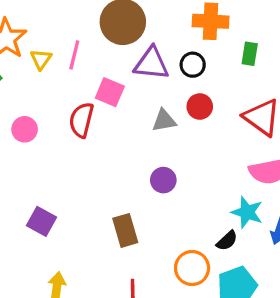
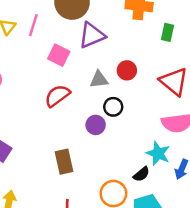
purple triangle: (151, 64) -> (92, 35), turned -32
black circle: (193, 65) -> (113, 107), moved
red semicircle: (81, 120) -> (57, 96), moved, turned 36

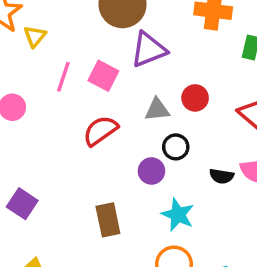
pink line: (33, 25) -> (63, 77), moved
cyan star: (158, 153) -> (178, 215), moved
black semicircle: (141, 174) -> (222, 176), moved, turned 48

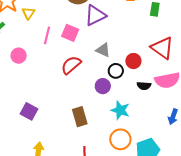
red circle: (195, 98) -> (133, 61), moved
gray triangle: (157, 110) -> (103, 50), turned 35

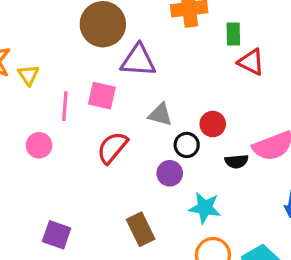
purple triangle: (95, 15) -> (138, 60), turned 40
red triangle: (162, 48) -> (251, 62), moved, size x0.7
pink circle: (19, 56) -> (39, 145), moved

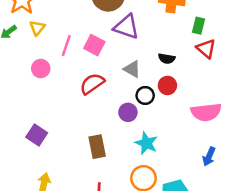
yellow triangle: (28, 75) -> (37, 28), moved
black semicircle: (236, 161) -> (167, 59), moved

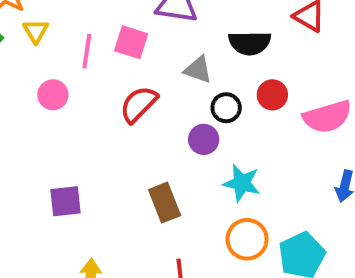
black semicircle: (167, 59) -> (250, 43), size x1.5
red circle: (167, 85) -> (272, 95), moved
purple square: (37, 135) -> (65, 201), turned -30

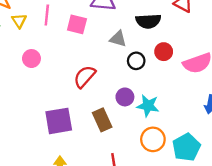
pink line: (87, 51) -> (47, 15), moved
red semicircle: (139, 104) -> (85, 77), moved
purple circle: (204, 139) -> (125, 97), moved
purple square: (65, 201) -> (59, 121), moved, size x1.4

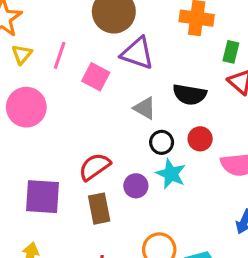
pink circle: (31, 59) -> (26, 107), size x1.6
red semicircle: (85, 77) -> (95, 167), moved
cyan star: (148, 106) -> (171, 174), moved

